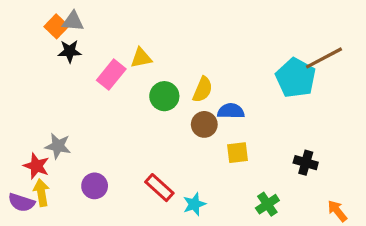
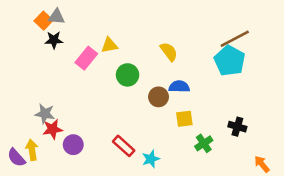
brown line: (324, 58) -> (235, 39), moved
yellow semicircle: (203, 89) -> (169, 52), moved, turned -60
red star: (36, 166) -> (53, 129), moved, turned -30
purple semicircle: (21, 203) -> (16, 158), turned 30
green cross: (267, 204) -> (204, 143), moved

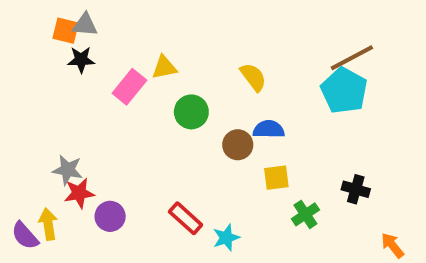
orange square: (44, 21) -> (66, 31), turned -30

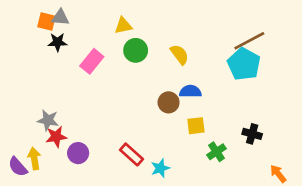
yellow triangle: (164, 67) -> (123, 26), moved
green circle: (191, 112) -> (136, 50), moved

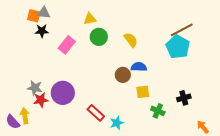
black cross: (252, 134) -> (184, 98), turned -32
green cross: (216, 152) -> (158, 111), turned -32
purple circle: (78, 153) -> (63, 93), moved, size x1.5

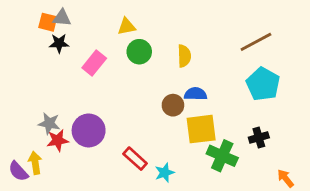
yellow semicircle: (131, 40) -> (184, 56), turned 35
cyan pentagon: (178, 47) -> (263, 84), moved
yellow square: (143, 92) -> (201, 129), size x1.6
green cross: (158, 111) -> (222, 156), size x1.5

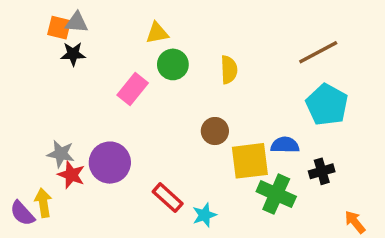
pink rectangle: (94, 63) -> (133, 89), moved
blue semicircle: (195, 94) -> (285, 145), moved
red star: (58, 140) -> (71, 175), turned 30

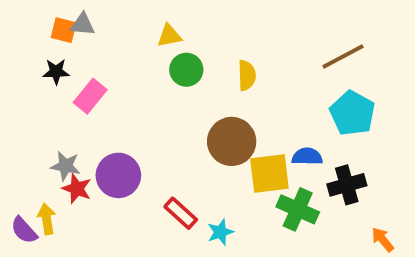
black star: (73, 54) -> (56, 72), moved
pink rectangle: (133, 89) -> (90, 96), moved
brown circle: (215, 131) -> (232, 141), size x1.6
black cross: (322, 171) -> (347, 185), size x1.4

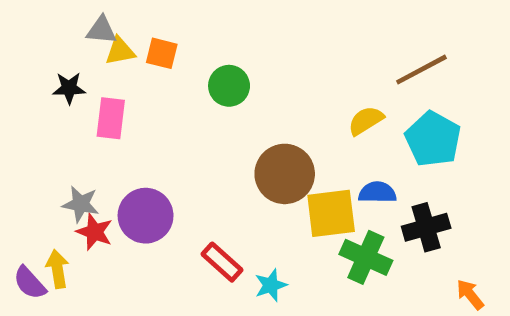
orange square: (64, 30) -> (162, 53), moved
yellow triangle: (169, 36) -> (120, 51), moved
yellow semicircle: (247, 75) -> (366, 121), moved, turned -120
pink rectangle: (90, 96) -> (111, 118), turned -32

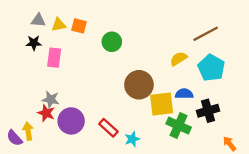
gray triangle: (101, 30) -> (38, 20), moved
gray star: (81, 204) -> (51, 99), moved
purple circle: (146, 216) -> (71, 121), moved

